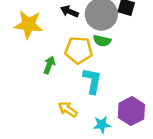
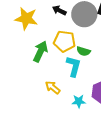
green semicircle: (102, 41) -> (83, 51), moved
green arrow: (49, 65) -> (40, 51), size x1.5

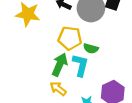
green arrow: (40, 51) -> (60, 65), moved

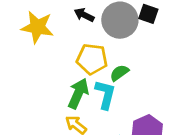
green semicircle: (91, 48) -> (119, 73), turned 128

